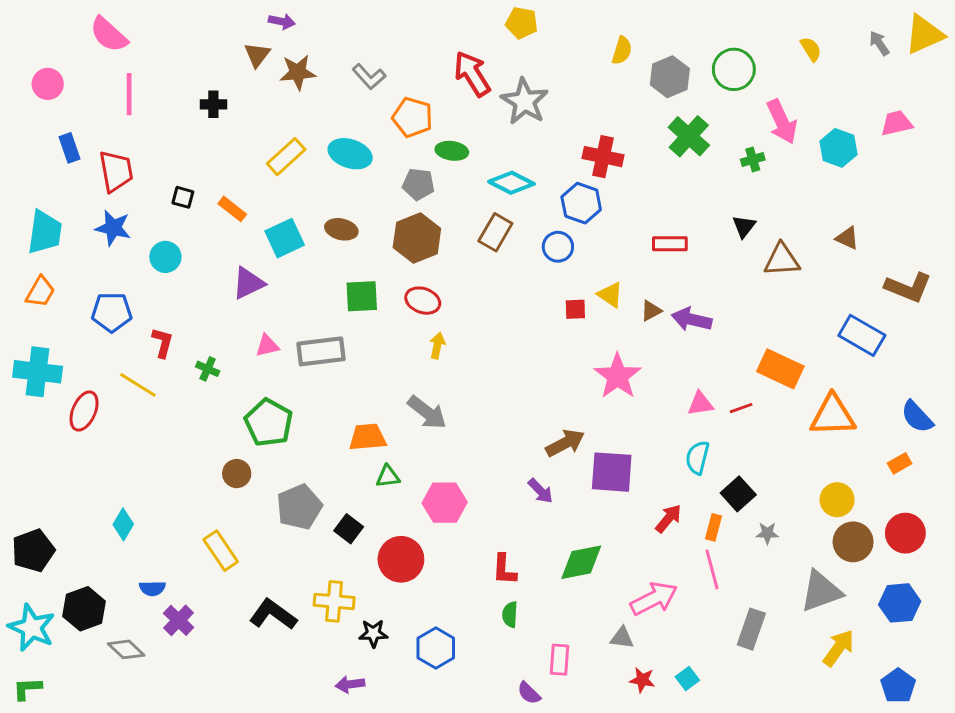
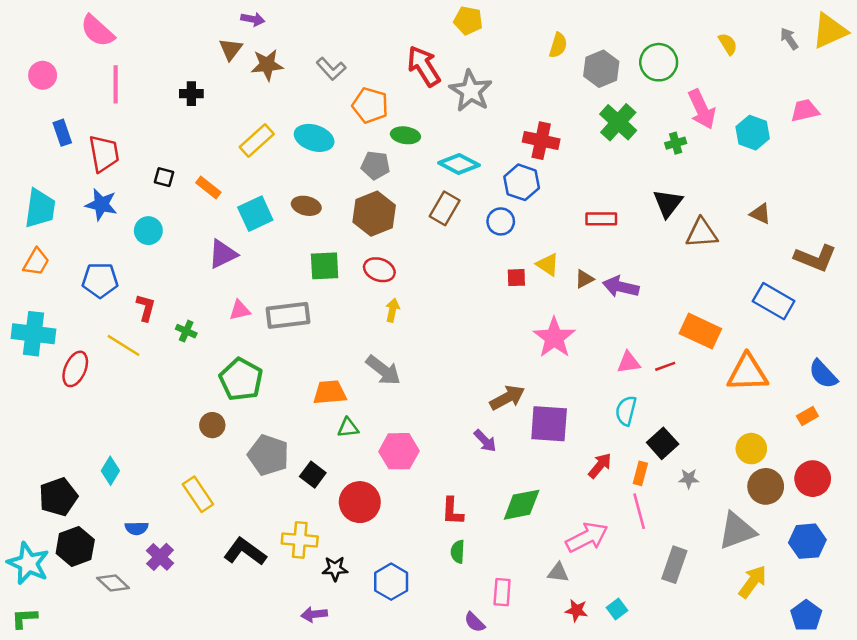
black triangle: (744, 226) -> (668, 203), size x1.4
gray pentagon: (299, 507) -> (268, 455), turned -30
black pentagon: (33, 551) -> (58, 497), moved

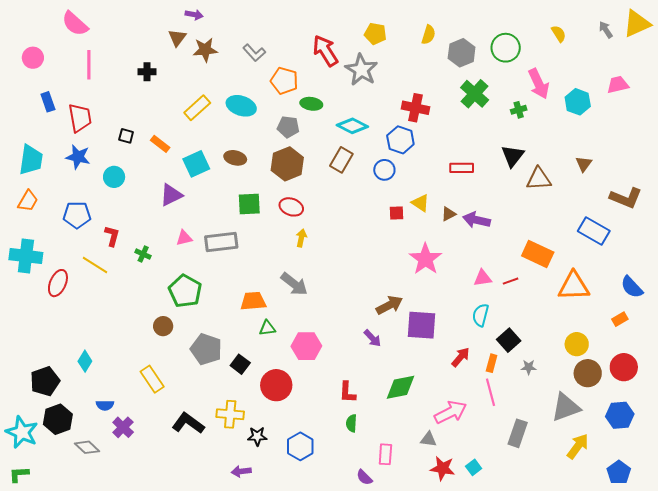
yellow pentagon: (468, 20) -> (375, 34), moved
brown triangle: (760, 214) -> (584, 164), turned 42
red star: (576, 610) -> (443, 468), size x1.4

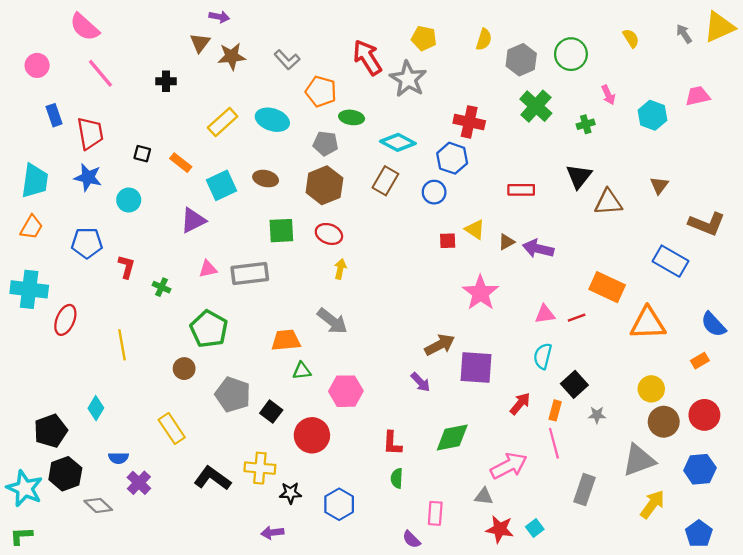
pink line: (89, 65) -> (100, 73), turned -40
pink arrow: (539, 84) -> (608, 95), size x0.6
yellow line: (95, 265) -> (122, 345), moved, turned 48

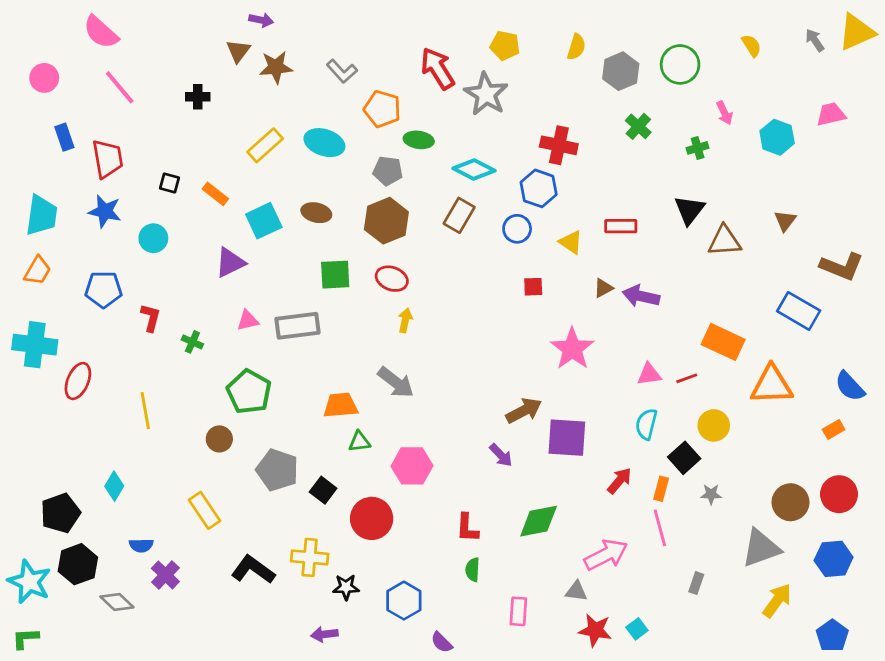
green cross: (536, 106) -> (638, 126), size x0.7
yellow triangle: (475, 229) -> (571, 242), moved
yellow circle: (651, 389) -> (714, 425), moved
gray rectangle: (585, 490) -> (696, 583), size x0.6
purple semicircle: (411, 539) -> (442, 642), moved

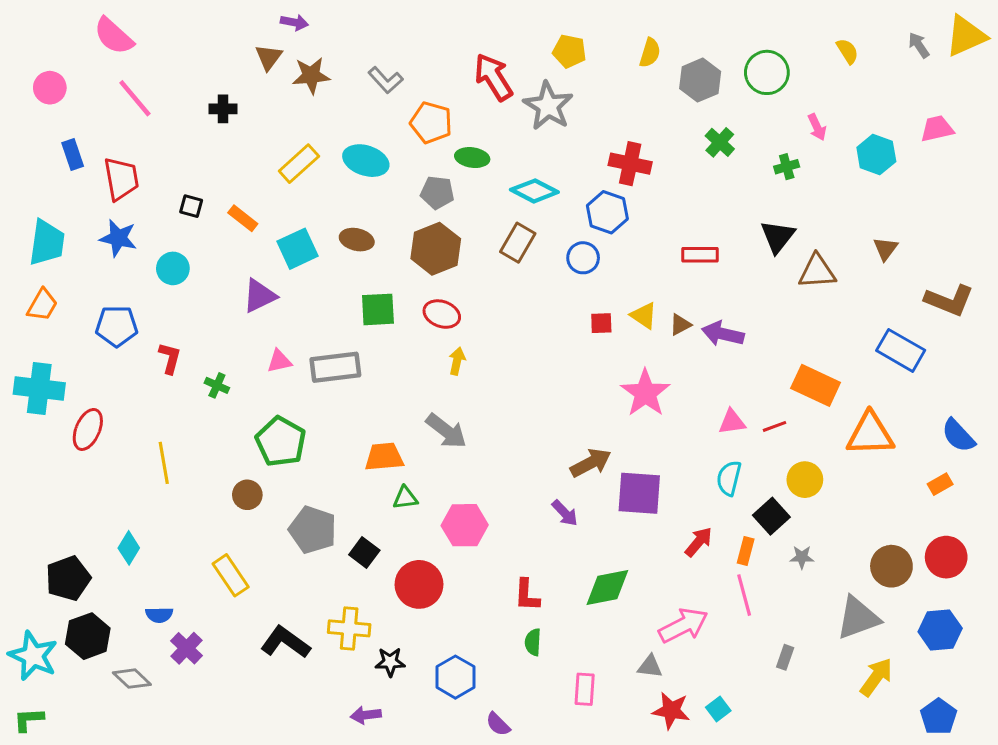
yellow triangle: (571, 242) -> (644, 316), moved

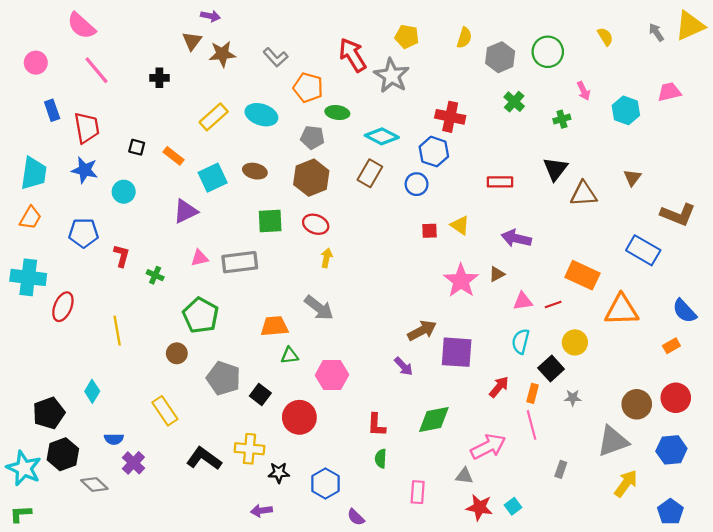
brown triangle: (680, 325) -> (497, 274), moved

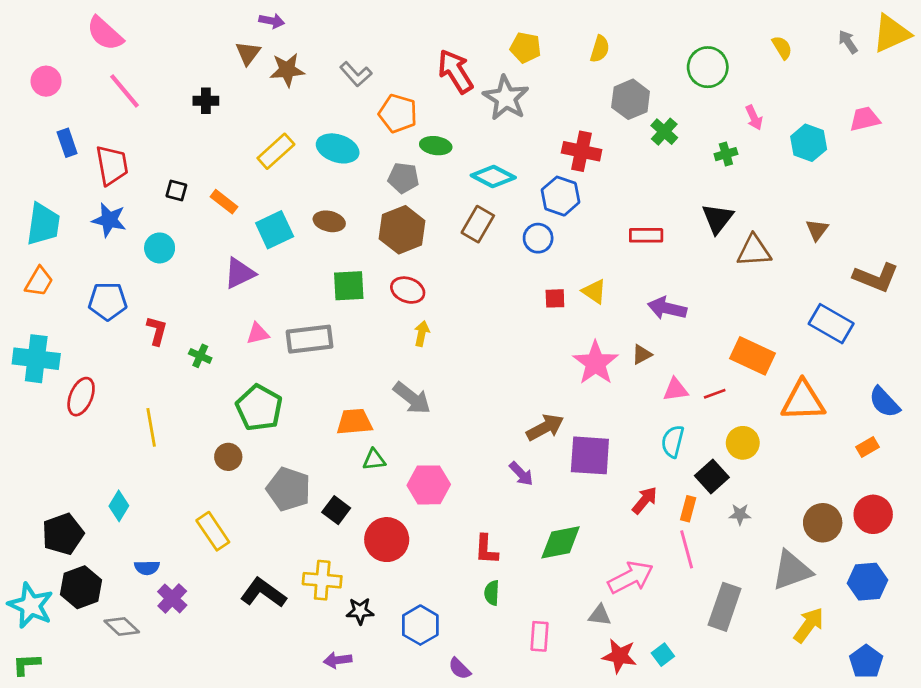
gray hexagon: (500, 57) -> (631, 99), moved
gray rectangle: (561, 469) -> (725, 607), size x2.0

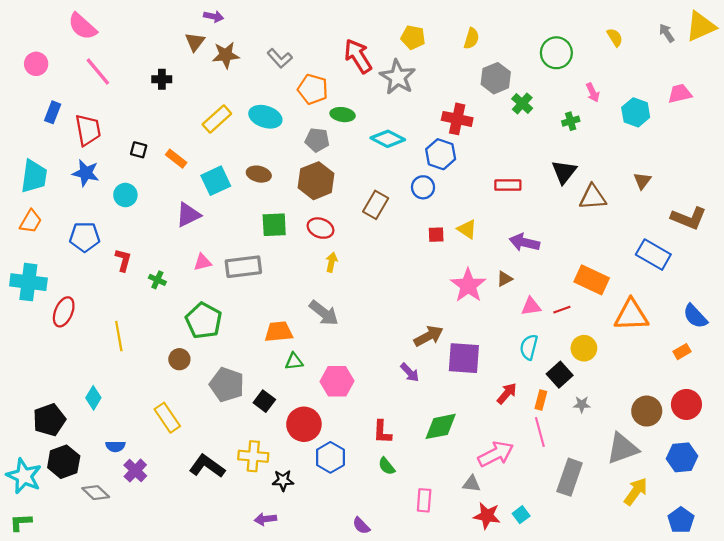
blue rectangle: (67, 143) -> (53, 112), turned 40
brown rectangle: (478, 224) -> (376, 205), moved
green semicircle: (492, 593) -> (387, 466), turned -42
blue hexagon: (420, 625) -> (330, 457), moved

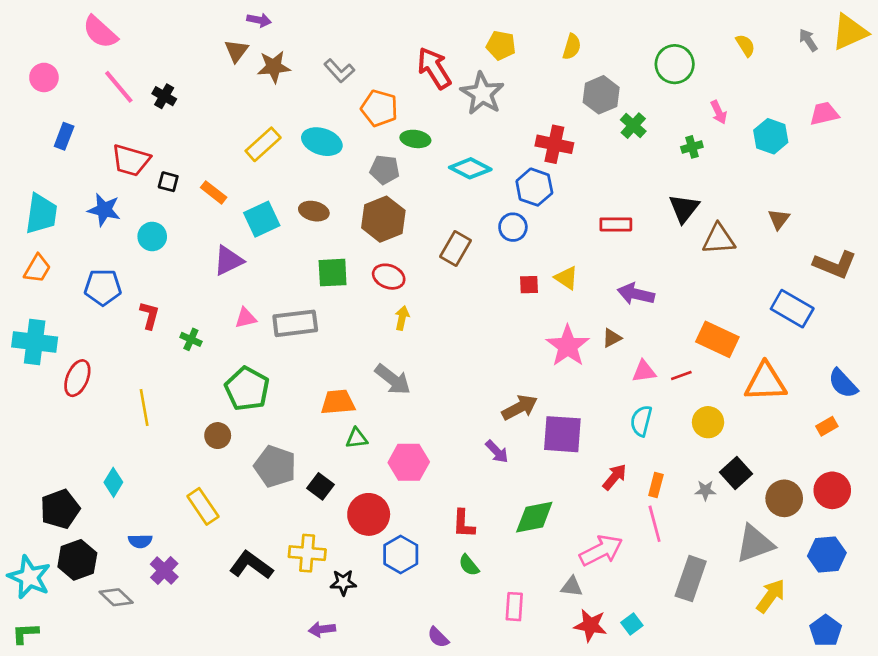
black cross: (162, 79) -> (164, 96), moved, turned 30
red trapezoid: (88, 130) -> (131, 160), moved, turned 116
black square: (560, 375) -> (736, 473), moved

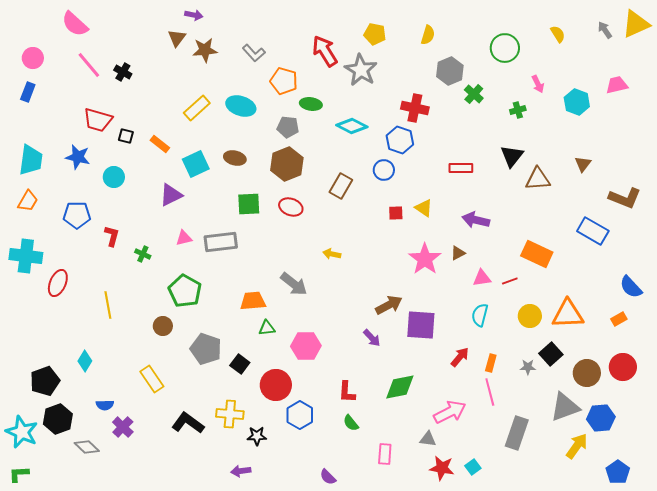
blue rectangle: (64, 136) -> (28, 92), moved
yellow arrow: (402, 318) -> (332, 254), moved, turned -90
orange triangle: (765, 382) -> (568, 314), moved
blue hexagon: (827, 554) -> (601, 418), moved

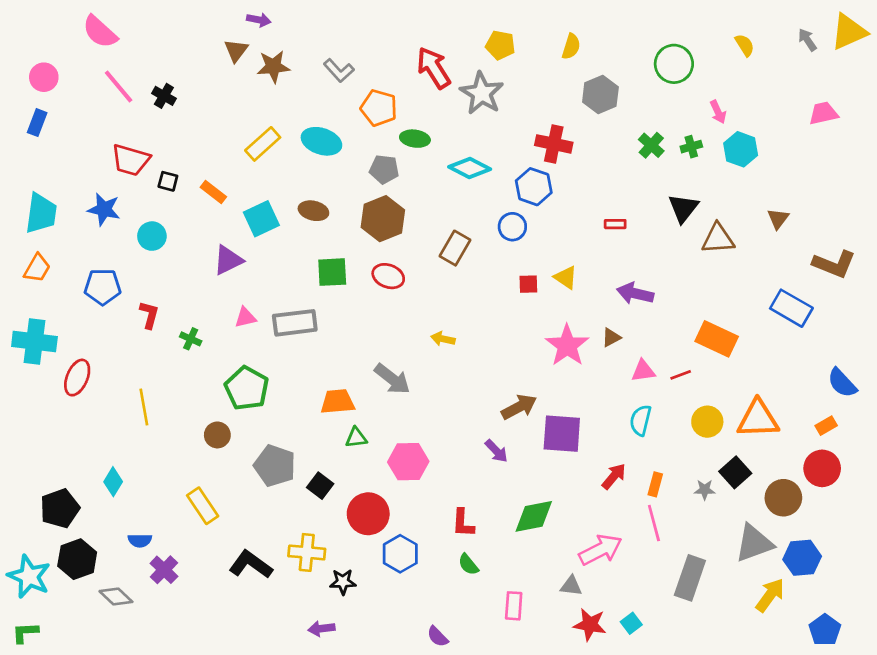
green cross: (474, 94) -> (651, 145), moved
cyan hexagon: (577, 102) -> (741, 149), moved
red rectangle: (461, 168) -> (615, 224), size x0.7
red circle: (623, 367) -> (822, 468), moved

